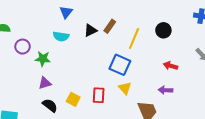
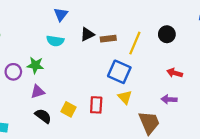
brown rectangle: (110, 26) -> (108, 39), moved, turned 48
purple circle: (23, 47) -> (13, 72), moved

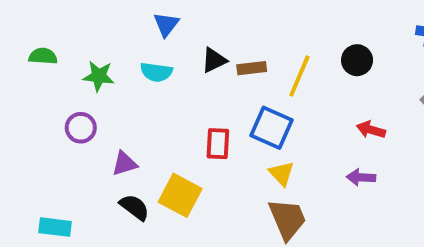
green star: (35, 65) -> (99, 76), moved
red rectangle: (96, 105) -> (218, 144), moved
yellow square: (69, 109) -> (180, 195), size x1.5
brown trapezoid: (149, 123) -> (287, 219), moved

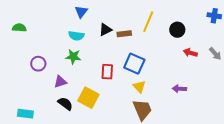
green star: (99, 76) -> (73, 57), moved
yellow line: (299, 76) -> (148, 22), moved
red arrow: (371, 130) -> (190, 53), moved

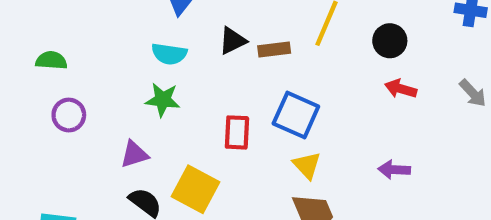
green semicircle: (19, 28) -> (51, 60), moved
red arrow: (190, 53) -> (401, 89), moved
purple circle: (38, 64) -> (69, 115), moved

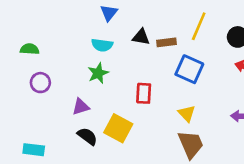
black triangle: (233, 41) -> (141, 37), turned 36
green star: (163, 100) -> (98, 73), turned -30
blue square: (296, 115) -> (189, 69), moved

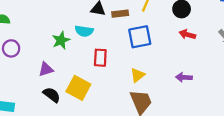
cyan semicircle: (102, 45) -> (84, 31), moved
blue square: (189, 69) -> (140, 37), turned -35
yellow triangle: (187, 113) -> (137, 75), turned 35

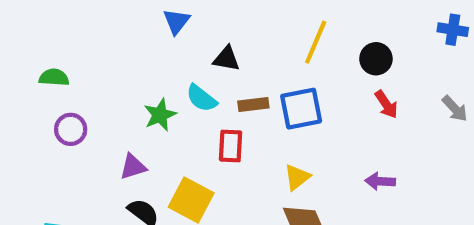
brown rectangle: (120, 14) -> (253, 104), moved
cyan semicircle: (84, 31) -> (201, 98), turned 30
red arrow: (187, 34) -> (386, 104), turned -140

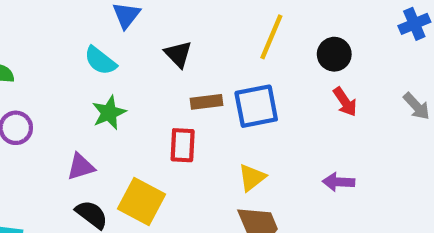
blue cross: (453, 30) -> (414, 24), turned -32
black triangle: (226, 59) -> (178, 54), turned 36
cyan semicircle: (201, 98) -> (100, 61), moved

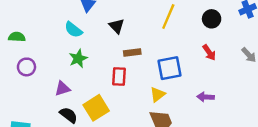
black circle: (334, 54) -> (212, 19), moved
blue square: (256, 106) -> (170, 68), moved
yellow square: (141, 201) -> (96, 108), turned 30

